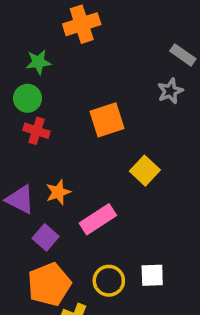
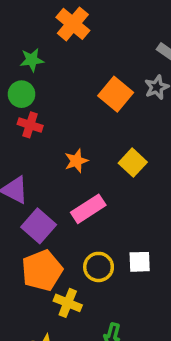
orange cross: (82, 24) -> (73, 24), turned -32
orange square: (107, 120) -> (116, 94), moved, turned -32
orange star: (58, 192) -> (76, 161), moved
purple square: (46, 237) -> (39, 226), size x1.4

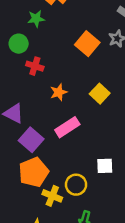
green star: (32, 60) -> (36, 19), moved
red cross: (30, 125) -> (35, 66), moved
yellow circle: (99, 267) -> (76, 185), moved

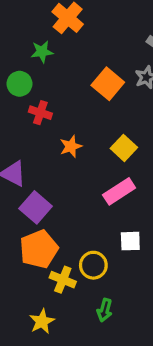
pink rectangle: (67, 127) -> (119, 191), moved

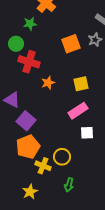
orange square: (108, 84) -> (71, 44), turned 30
red cross: (40, 113) -> (29, 62), size x1.5
yellow square: (124, 148) -> (81, 84), turned 35
white square: (130, 241) -> (87, 133), moved

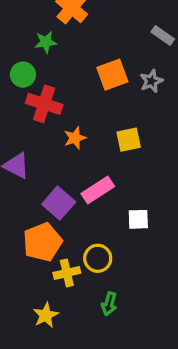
gray star: (95, 40) -> (151, 81), moved
pink rectangle: (78, 111) -> (98, 190), moved
purple square: (26, 121) -> (59, 203), moved
yellow cross: (43, 166) -> (67, 273), turned -35

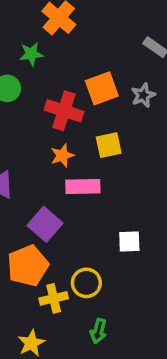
red cross: (44, 104) -> (64, 111), moved
yellow square: (129, 140) -> (109, 145), moved
pink rectangle: (98, 190) -> (83, 186), moved, turned 32

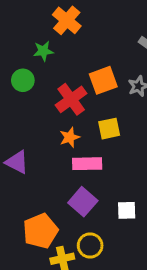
red cross: (64, 111) -> (71, 99), turned 36
purple square: (45, 224) -> (83, 202), moved

